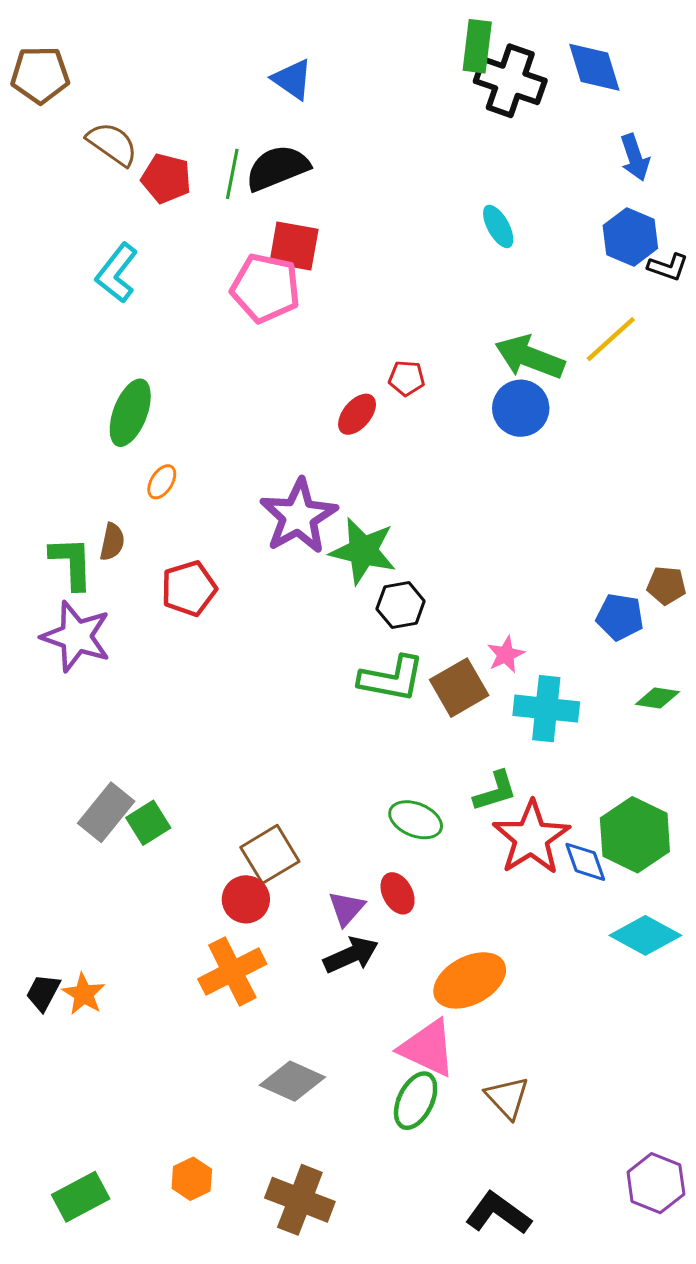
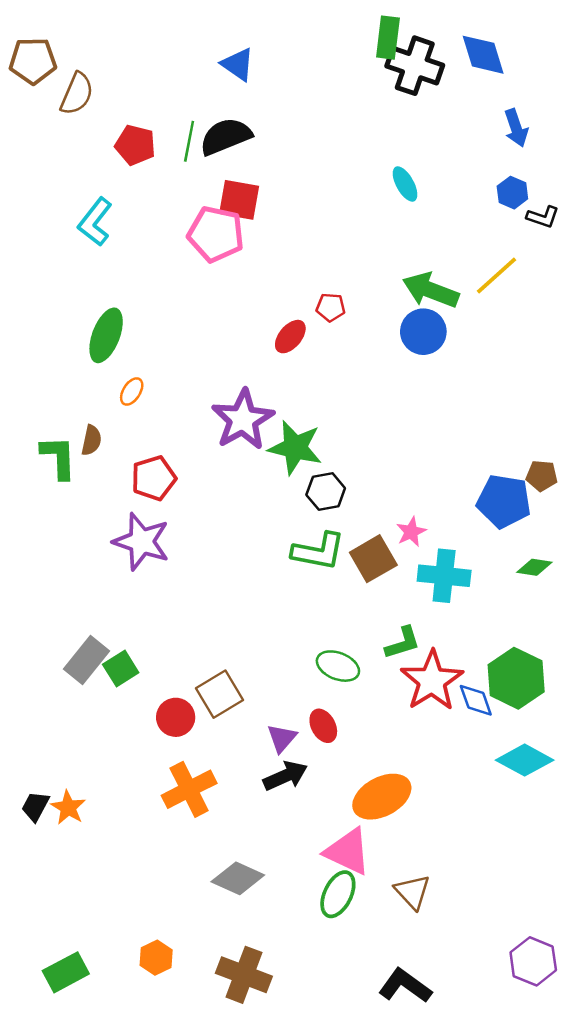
brown semicircle: (112, 144) -> (77, 94), moved, turned 78
blue hexagon: (630, 237) -> (512, 193), size x0.7
blue pentagon: (620, 617) -> (504, 501), size x1.4
purple star: (76, 637) -> (141, 542), moved
red circle: (246, 899) -> (176, 717), moved

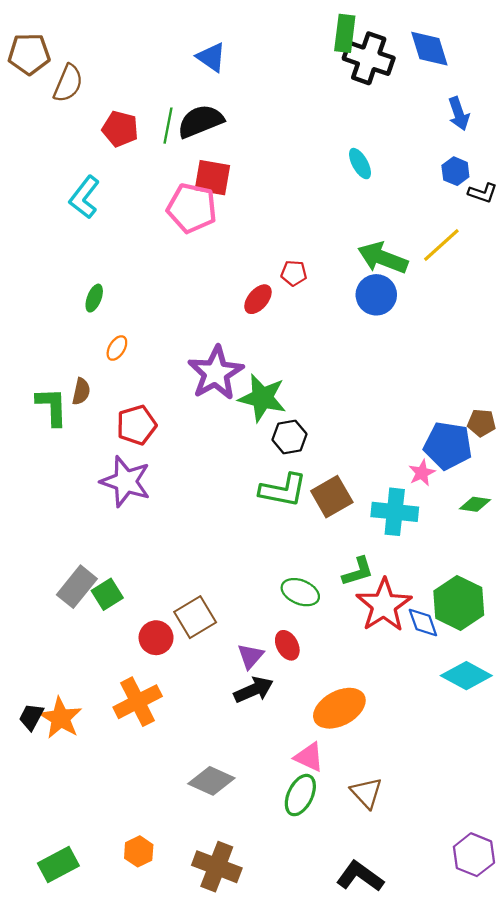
green ellipse: (106, 335) -> (94, 298), size x0.6
pink star: (411, 532) -> (422, 473), moved
orange cross: (189, 789) -> (138, 702), moved
orange star: (68, 808) -> (61, 718), size x1.4
pink triangle: (348, 852) -> (309, 757), size x0.7

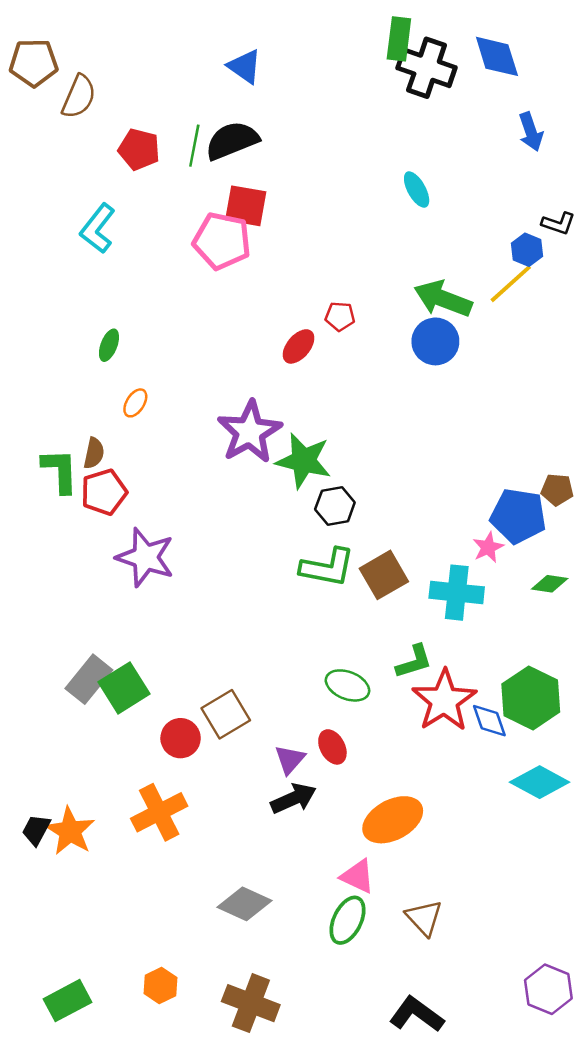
blue hexagon: (455, 171) -> (527, 250), moved
red pentagon: (136, 425) -> (104, 492), moved
green square: (107, 594) -> (124, 688), size x1.4

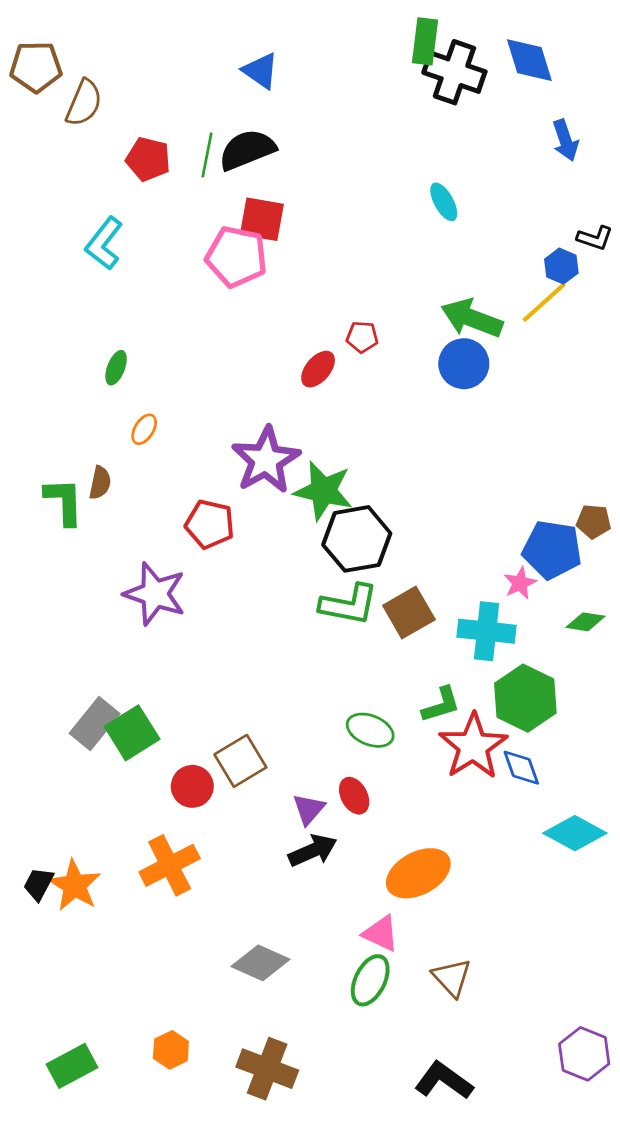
red pentagon: (104, 492) -> (210, 524), moved, turned 30
black hexagon: (335, 506) -> (357, 539), size x1.6
green hexagon: (531, 698) -> (525, 698), moved

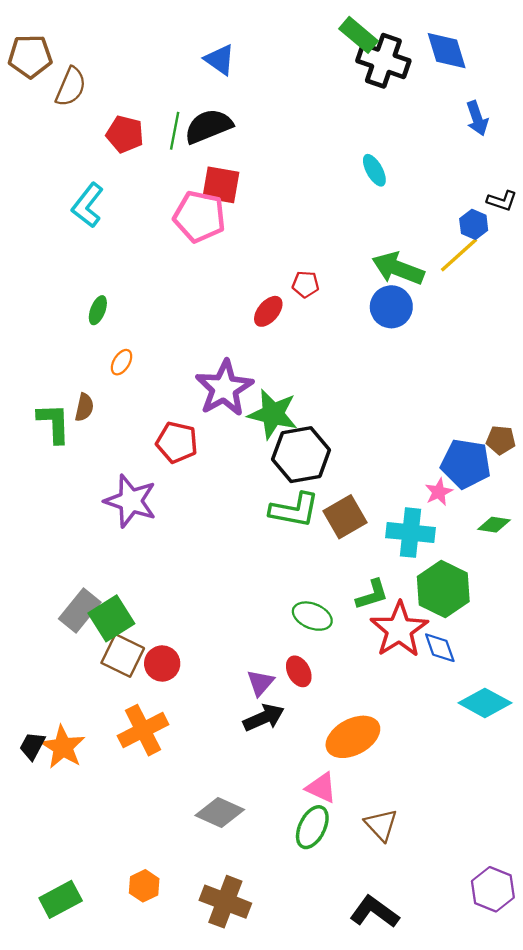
green rectangle: (425, 41) -> (359, 35), turned -57
brown square: (240, 761) -> (123, 656), moved, turned -33

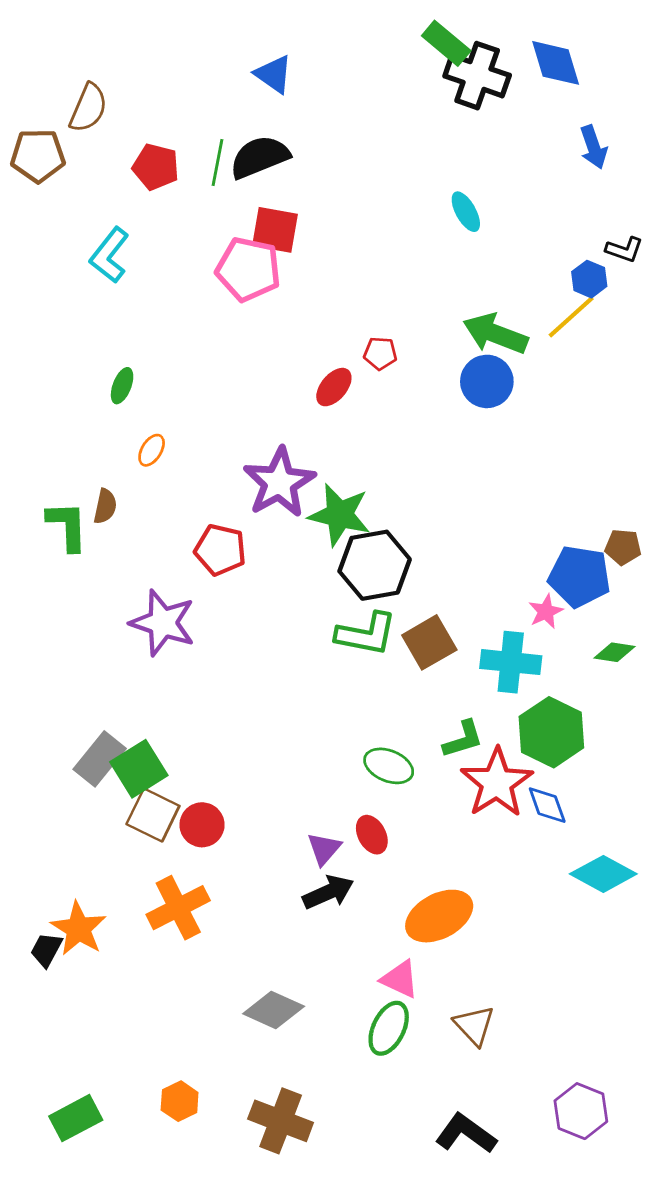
brown pentagon: (30, 56) -> (38, 156), moved
black trapezoid: (32, 746) -> (46, 950), moved
purple hexagon: (493, 889) -> (581, 1111), moved

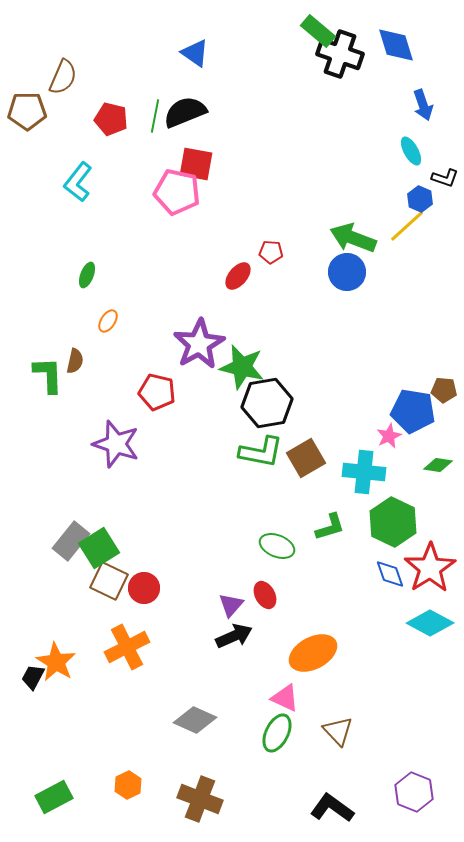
cyan ellipse: (466, 212) -> (411, 151), moved
red star: (497, 783) -> (430, 568), moved

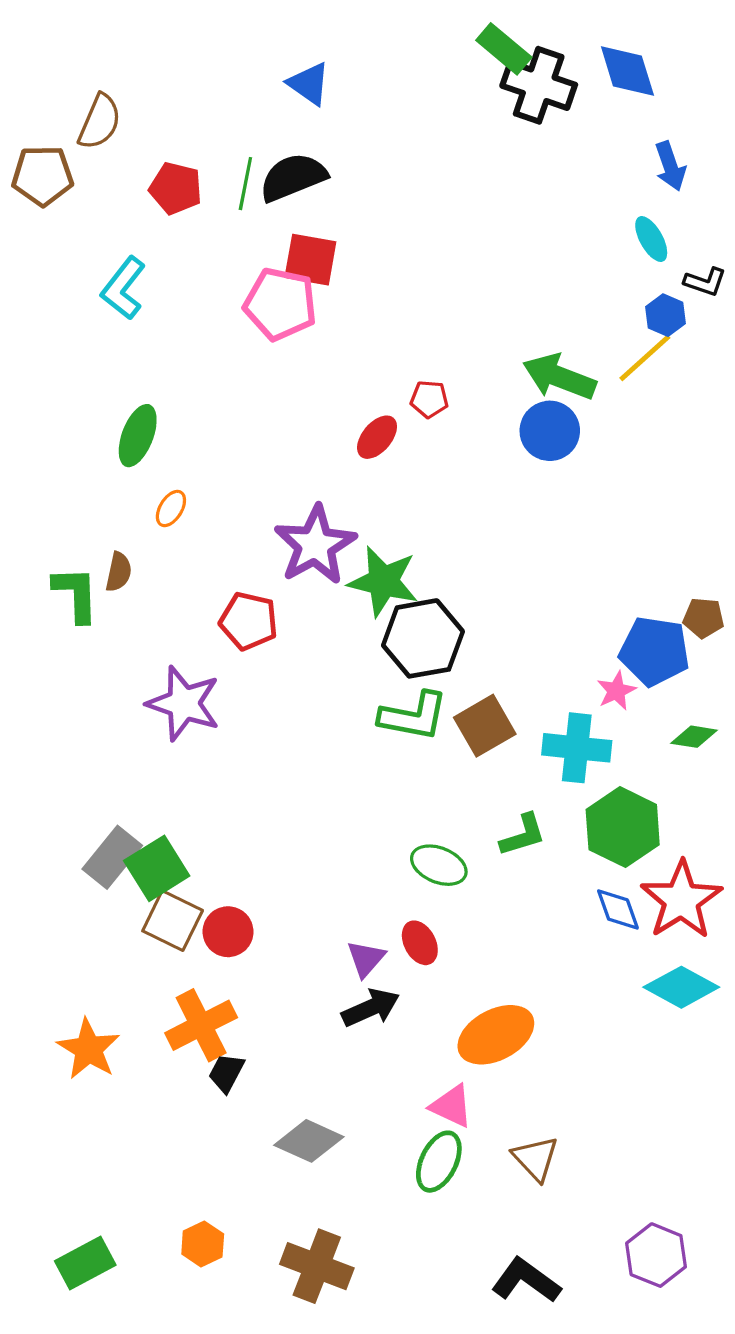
green ellipse: (87, 275) -> (138, 436), size x1.5
black trapezoid: (33, 677) -> (226, 1073), moved

